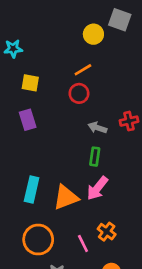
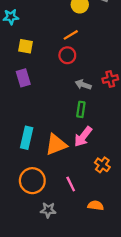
orange cross: (107, 232) -> (102, 165), moved

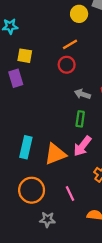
purple rectangle: (23, 78) -> (16, 78), moved

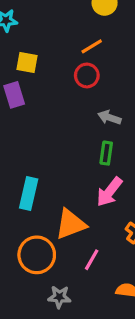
orange triangle: (55, 154) -> (71, 224), moved
pink line: (70, 194) -> (92, 260), turned 56

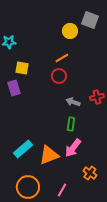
cyan rectangle: (29, 193) -> (23, 149), turned 36
orange triangle: (71, 224) -> (49, 155), moved

